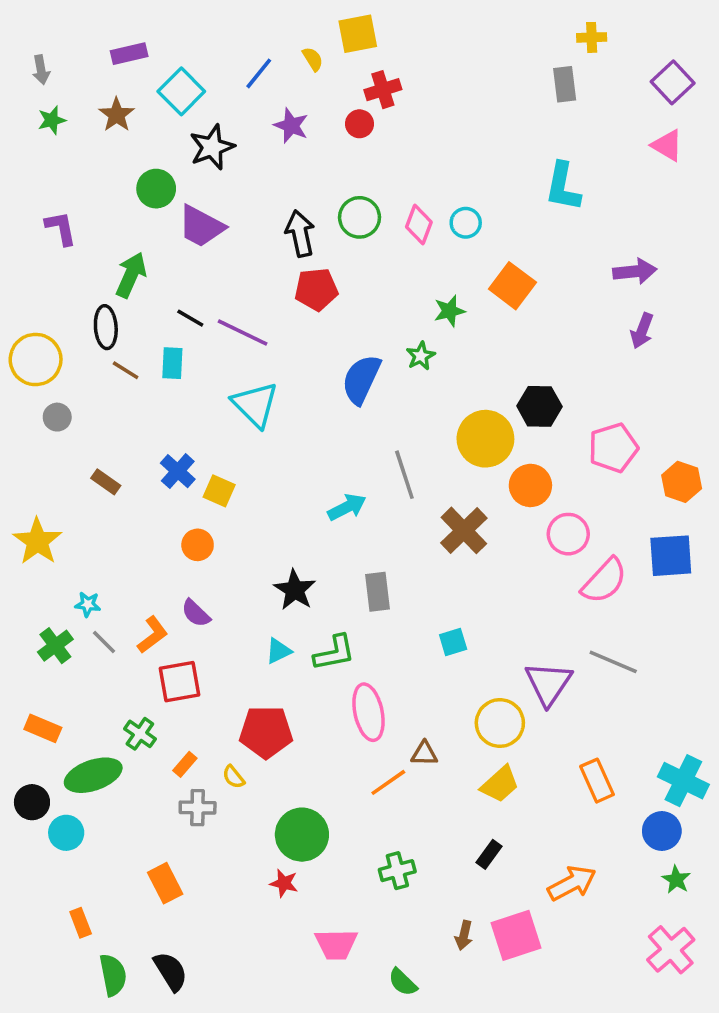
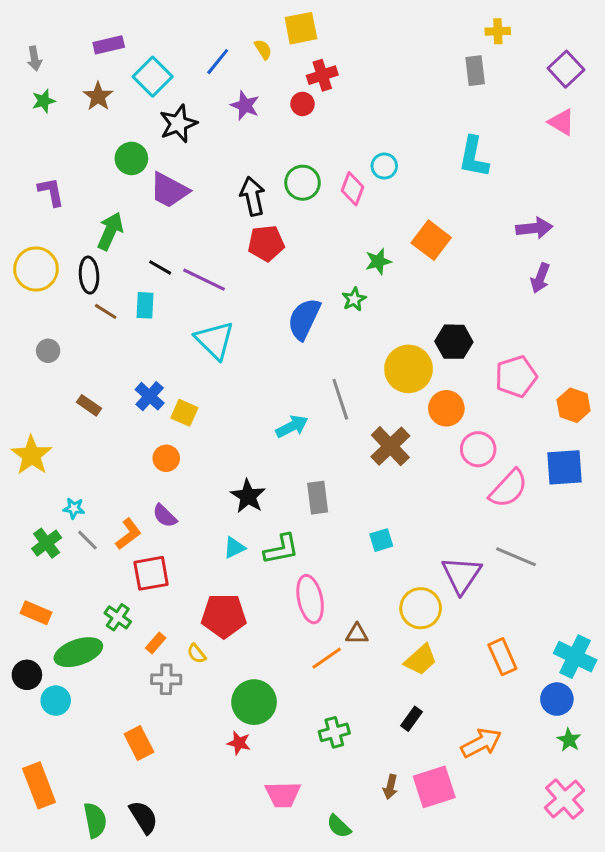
cyan circle: (466, 223) -> (384, 166), moved
yellow circle: (36, 360) -> (36, 269), moved
orange rectangle: (81, 923) -> (39, 785), moved, size x1.8

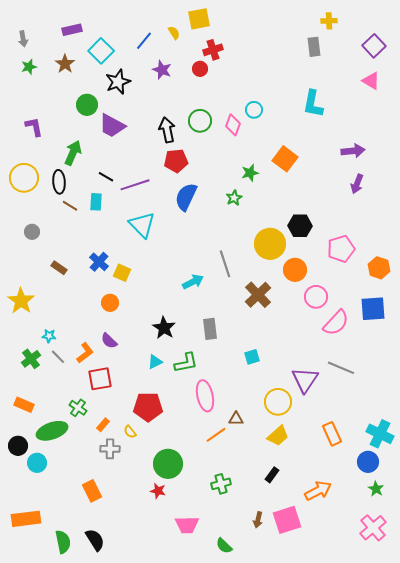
purple line: (204, 280) -> (135, 185), turned -44
blue semicircle: (304, 319) -> (186, 197), moved
orange rectangle: (39, 785) -> (26, 519), turned -76

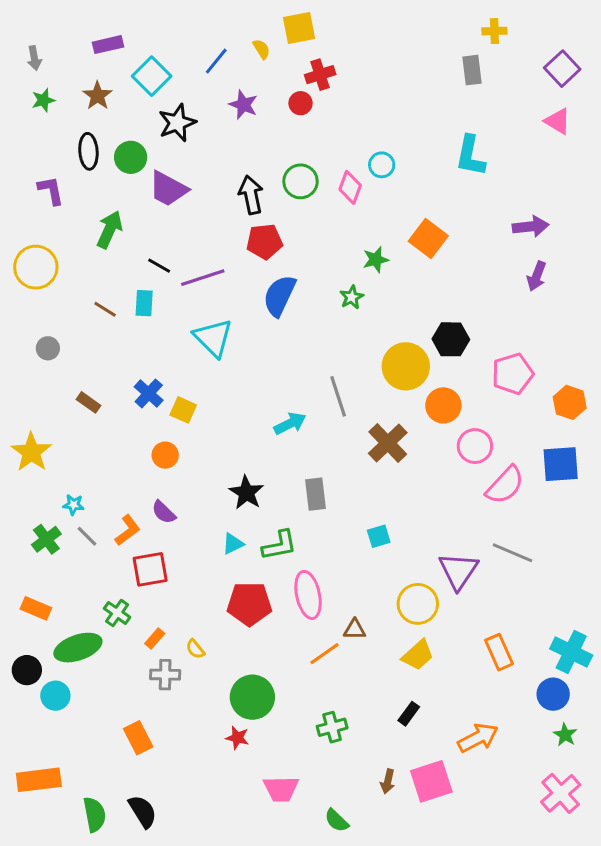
black ellipse: (59, 182) -> (88, 151), moved
red pentagon: (148, 407) -> (249, 604), moved

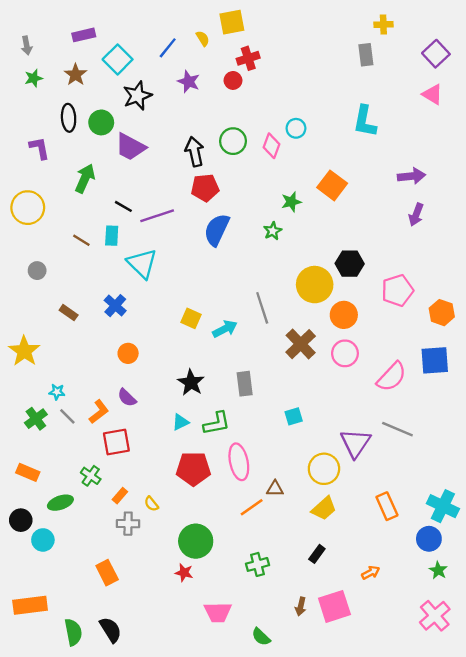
cyan triangle: (213, 338) -> (142, 264), moved
yellow square: (183, 410) -> (191, 318), moved
pink circle: (475, 446) -> (345, 353), moved
green ellipse: (78, 648) -> (60, 503), size x0.7
orange arrow: (478, 738) -> (371, 573), size x0.6

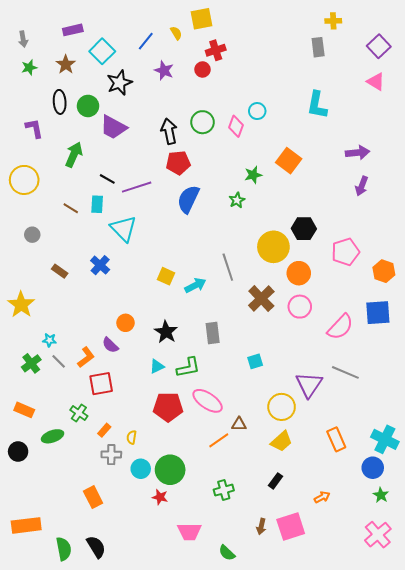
orange circle: (128, 353) -> (125, 323), moved
pink ellipse: (239, 462) -> (208, 401), turned -44
yellow semicircle: (151, 504) -> (132, 437), turned 48
cyan circle: (43, 540) -> (141, 469), moved

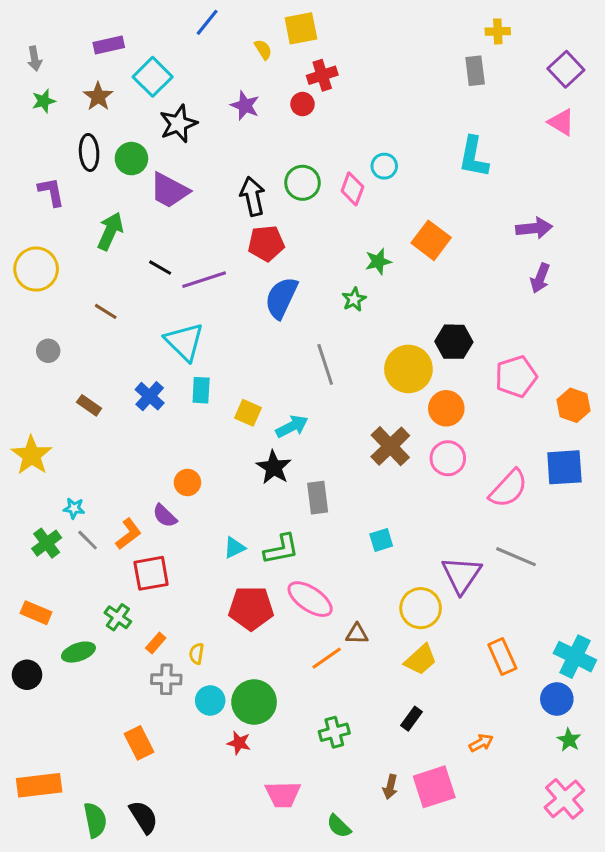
blue line: (146, 41) -> (207, 22), moved
cyan rectangle: (97, 204) -> (201, 390), moved
gray line: (228, 267) -> (325, 364), moved
black star: (166, 332) -> (274, 467), moved

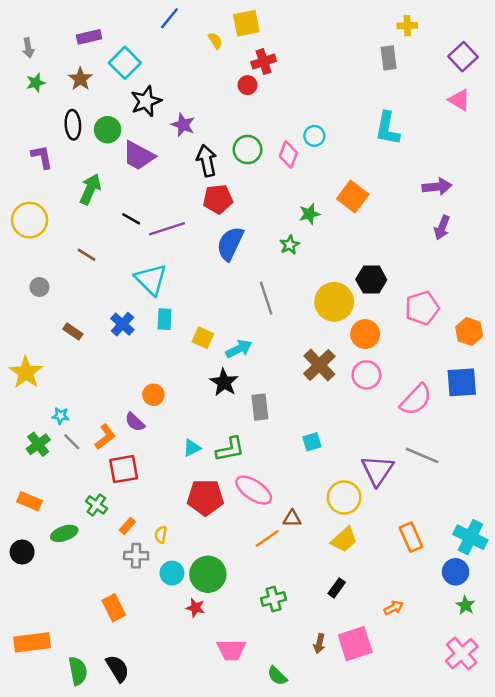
purple star: (245, 106) -> (183, 125), moved

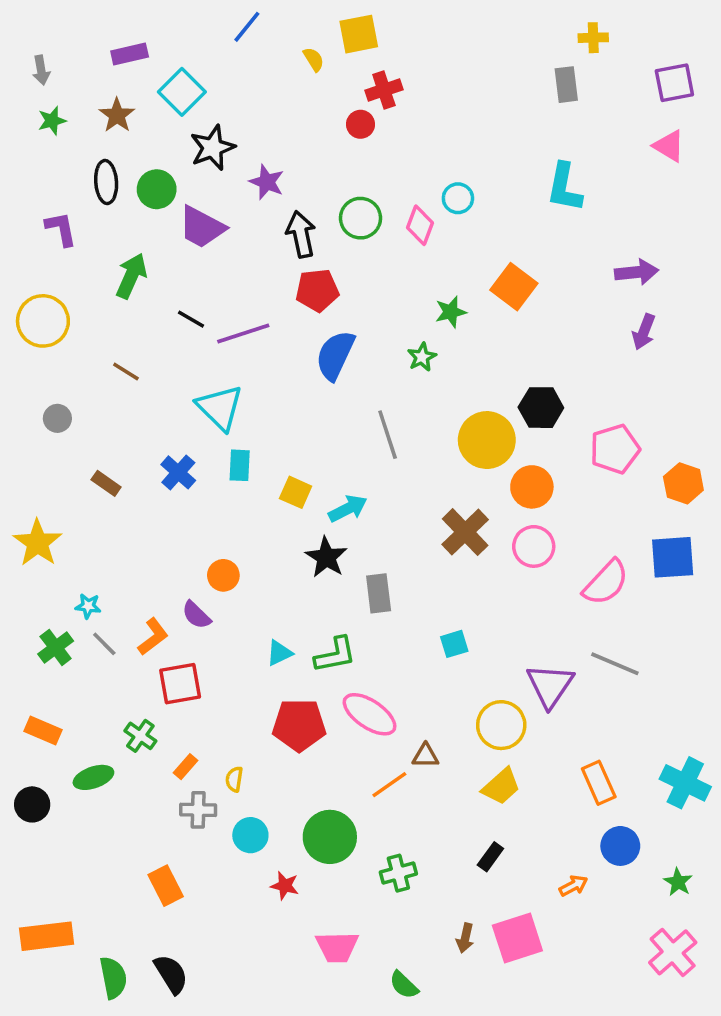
purple square: (463, 57) -> (674, 83), turned 32
blue circle: (456, 572) -> (620, 846), moved
green circle: (208, 574) -> (330, 837), moved

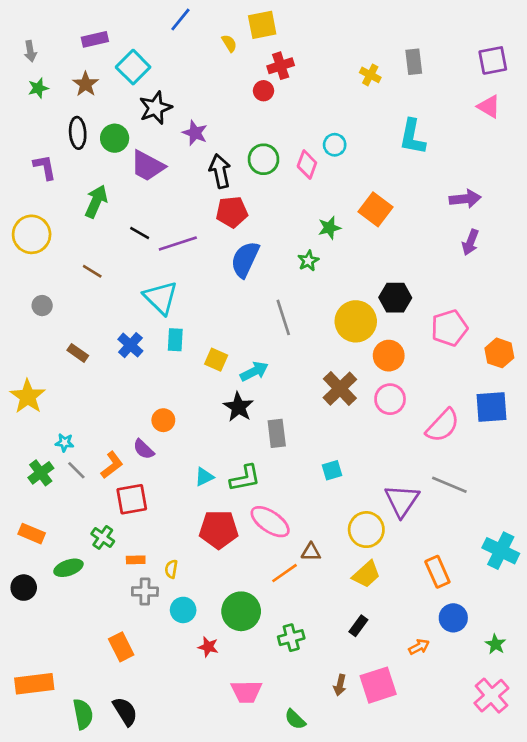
yellow cross: (593, 38) -> (370, 75), moved, turned 30
orange rectangle: (185, 767) -> (136, 560), turned 48
cyan cross: (685, 783) -> (501, 551), moved

